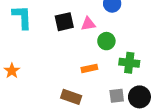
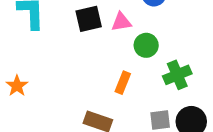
green cross: (129, 63) -> (177, 75), turned -30
orange rectangle: (89, 68) -> (123, 83), turned -56

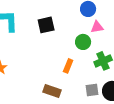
pink triangle: (121, 22) -> (97, 27), moved

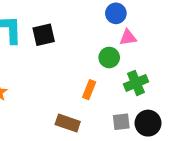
black square: (46, 25) -> (44, 35), moved

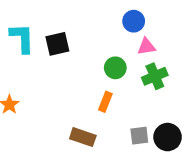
green circle: (109, 58) -> (115, 68), moved
green cross: (136, 83) -> (155, 76), moved

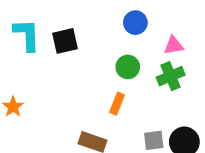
blue circle: (134, 21) -> (135, 23), moved
pink triangle: (146, 47) -> (174, 46), moved

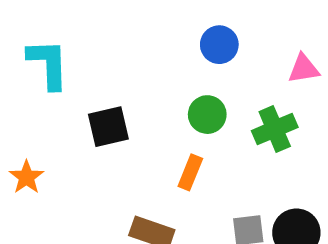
black square: (65, 41) -> (108, 127), moved
pink triangle: (174, 46) -> (304, 69), moved

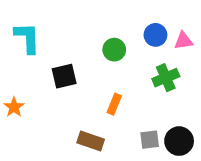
blue circle: (219, 45) -> (155, 35), moved
green circle: (207, 115) -> (114, 50), moved

